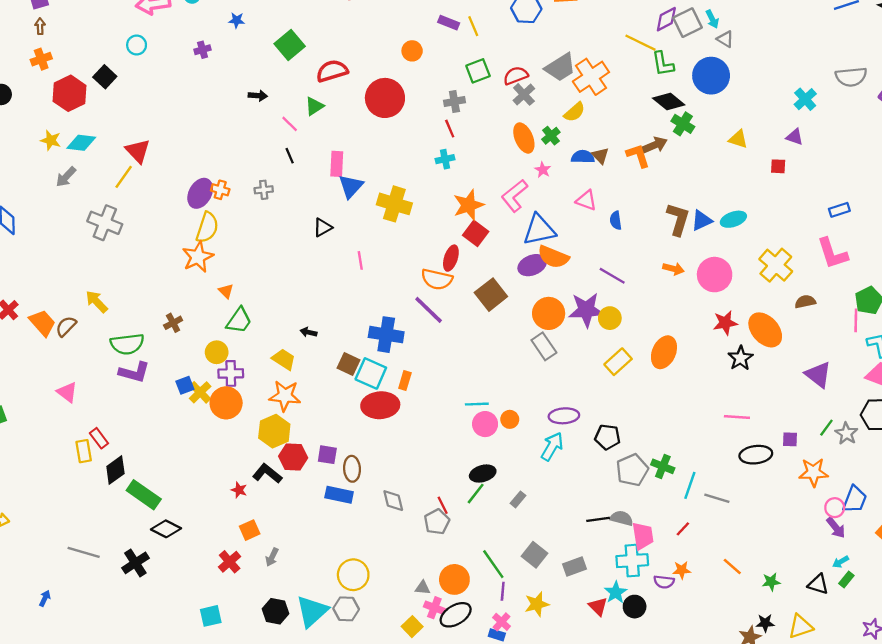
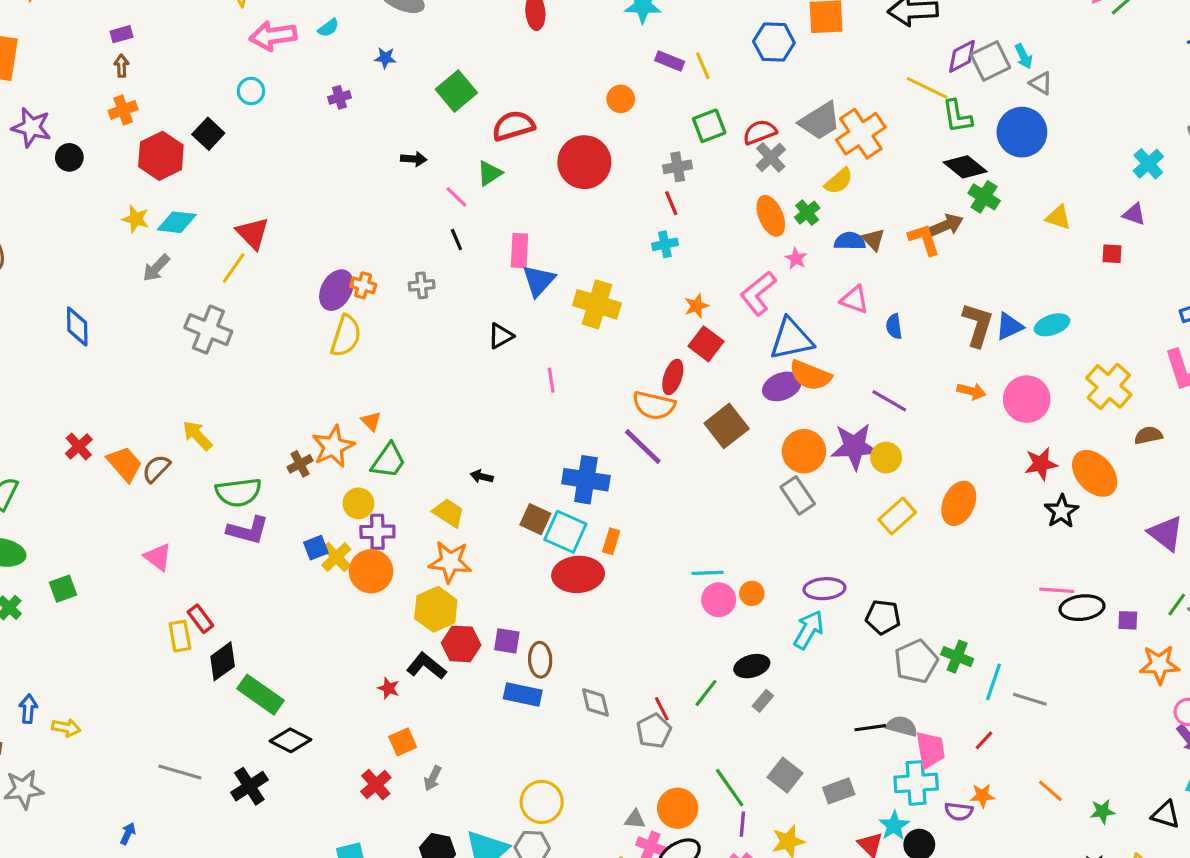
orange star: (469, 205) -> (697, 306), size x0.6
orange star: (198, 257) -> (333, 446), moved
black ellipse: (756, 455) -> (1082, 608), moved
black ellipse: (483, 474) -> (752, 666), moved

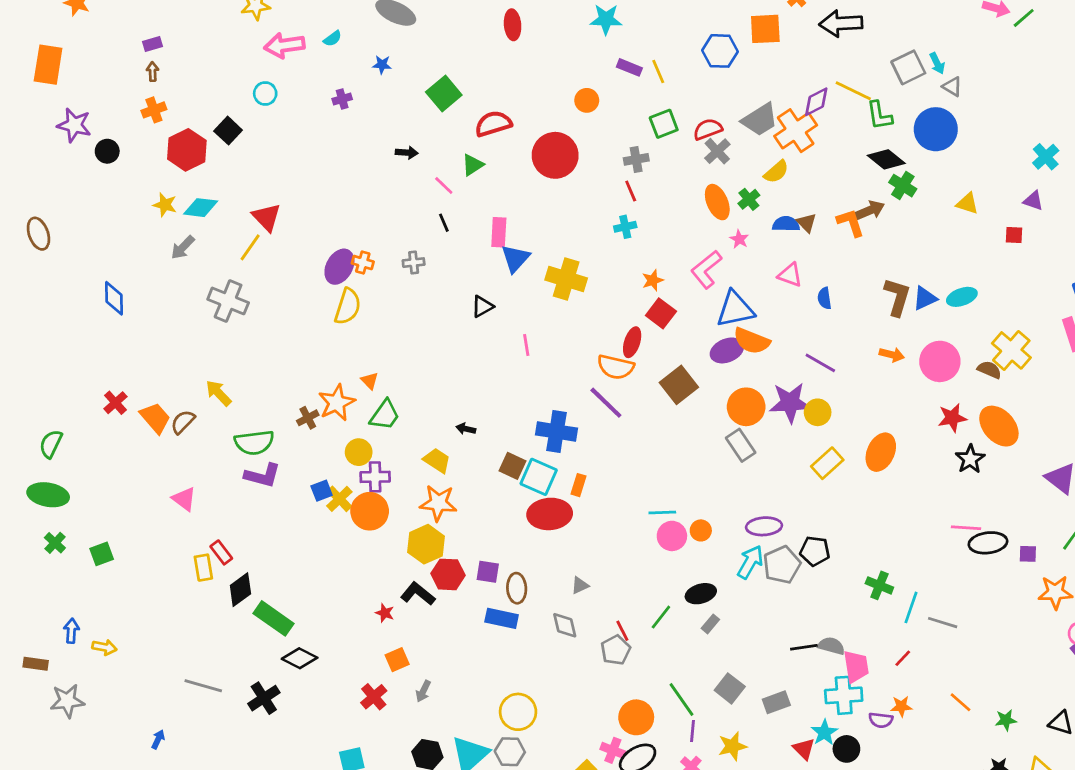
purple diamond: (962, 56) -> (816, 102), moved
brown semicircle: (1148, 435) -> (989, 370), moved, turned 35
green square: (63, 589) -> (102, 554), moved
gray pentagon: (916, 661) -> (782, 565), moved
gray triangle: (635, 819) -> (580, 585), moved, turned -30

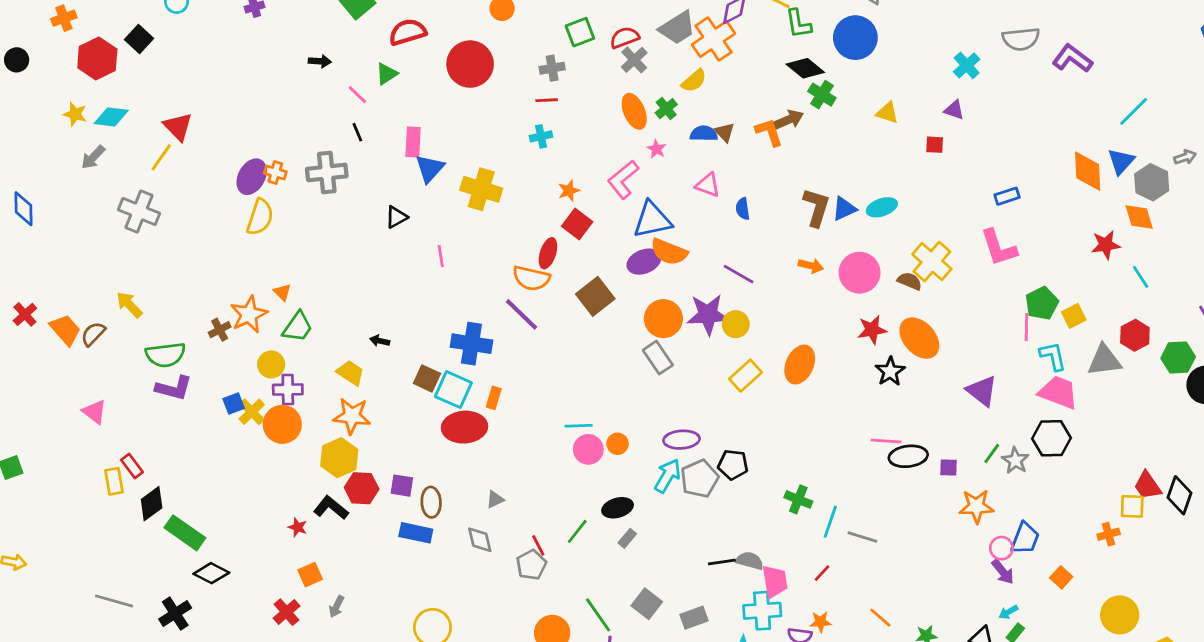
red line: (631, 191) -> (547, 100), turned -70
gray cross: (414, 263) -> (327, 173), size x1.8

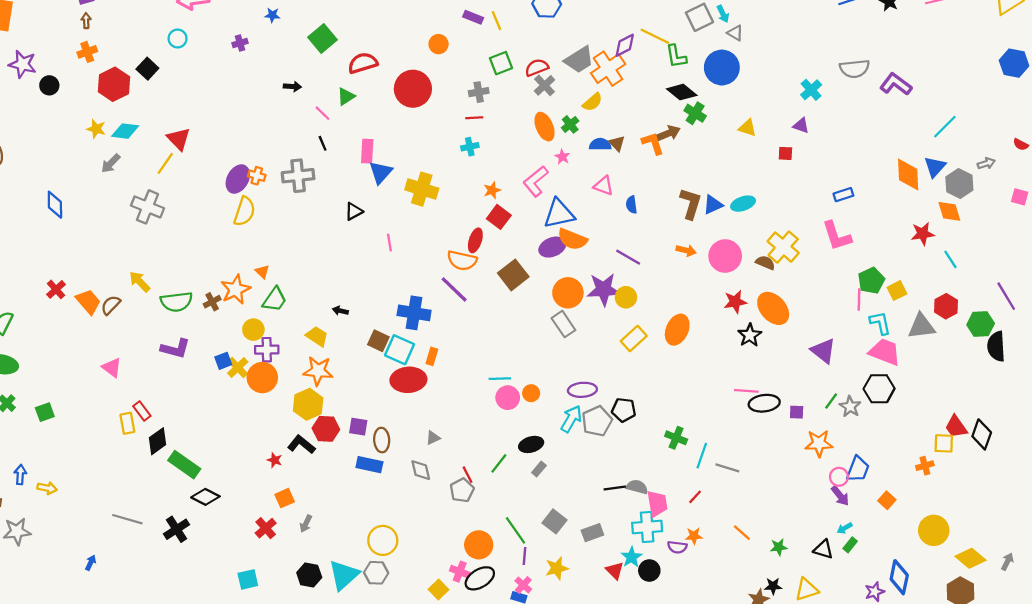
green semicircle: (165, 355) -> (176, 302), moved

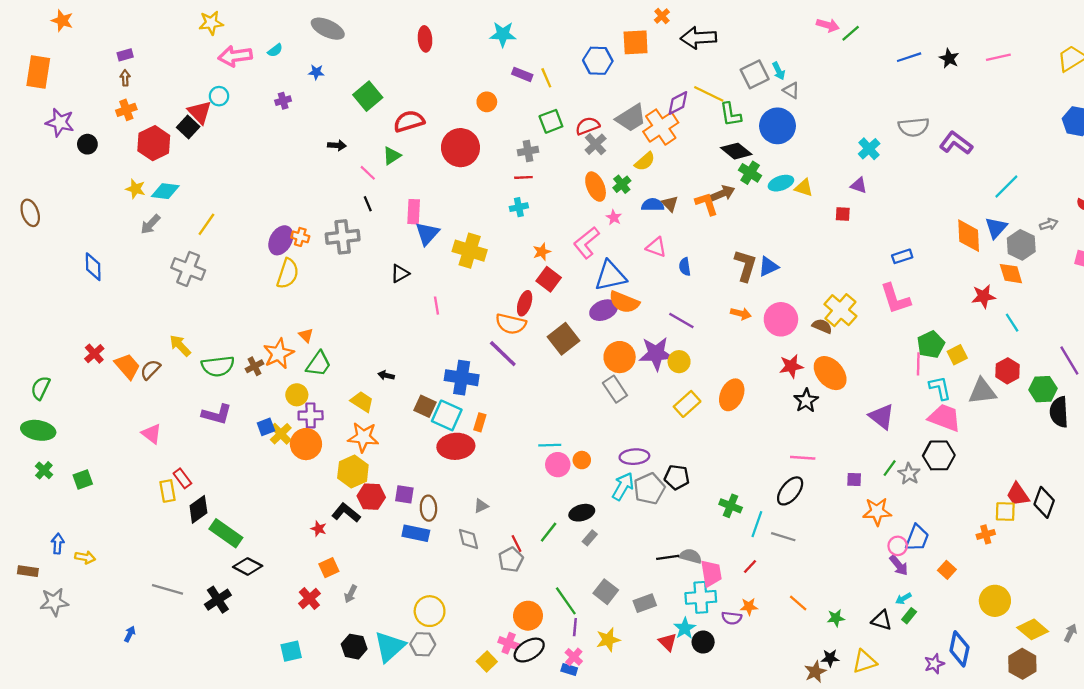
red triangle: (179, 139) -> (200, 112), moved
cyan ellipse: (743, 204) -> (781, 183), moved
black ellipse: (764, 403) -> (790, 491), moved, turned -44

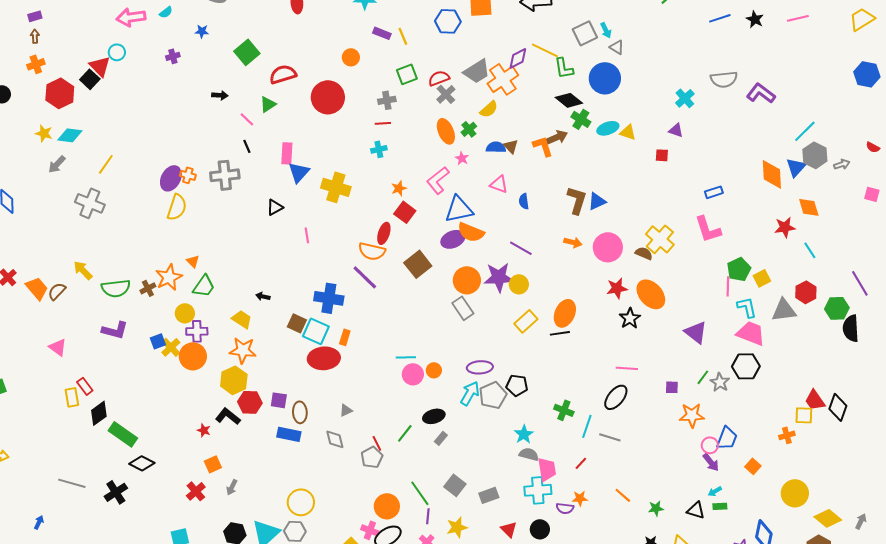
gray hexagon: (1021, 245) -> (815, 155), moved
black line: (668, 557) -> (560, 333), moved
green rectangle: (909, 616) -> (720, 506), turned 48
cyan star: (685, 628) -> (524, 434), moved

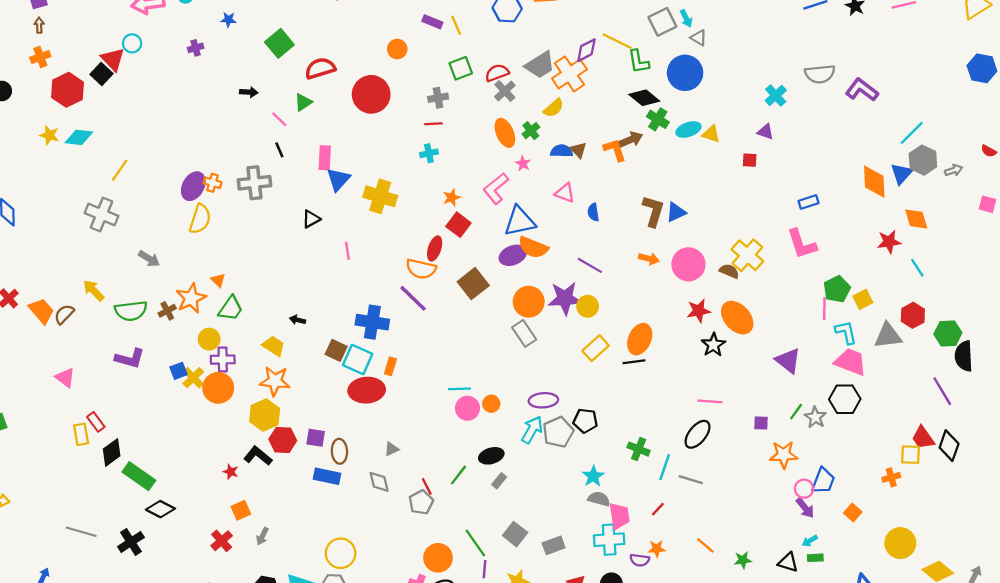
gray arrow: (57, 164) -> (149, 259), moved, turned -102
purple line: (860, 283) -> (942, 391), moved

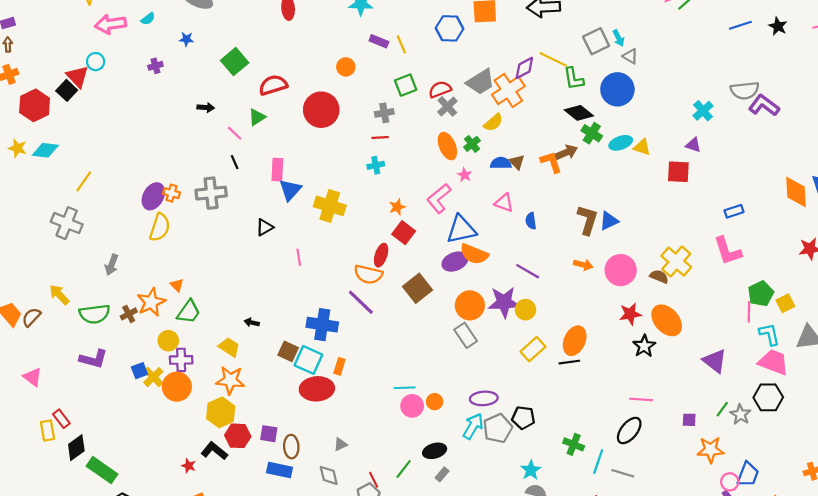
purple L-shape: (862, 90) -> (764, 105), moved
red square: (750, 160) -> (678, 172), size x1.6
gray arrow: (149, 259) -> (112, 265), turned 78

